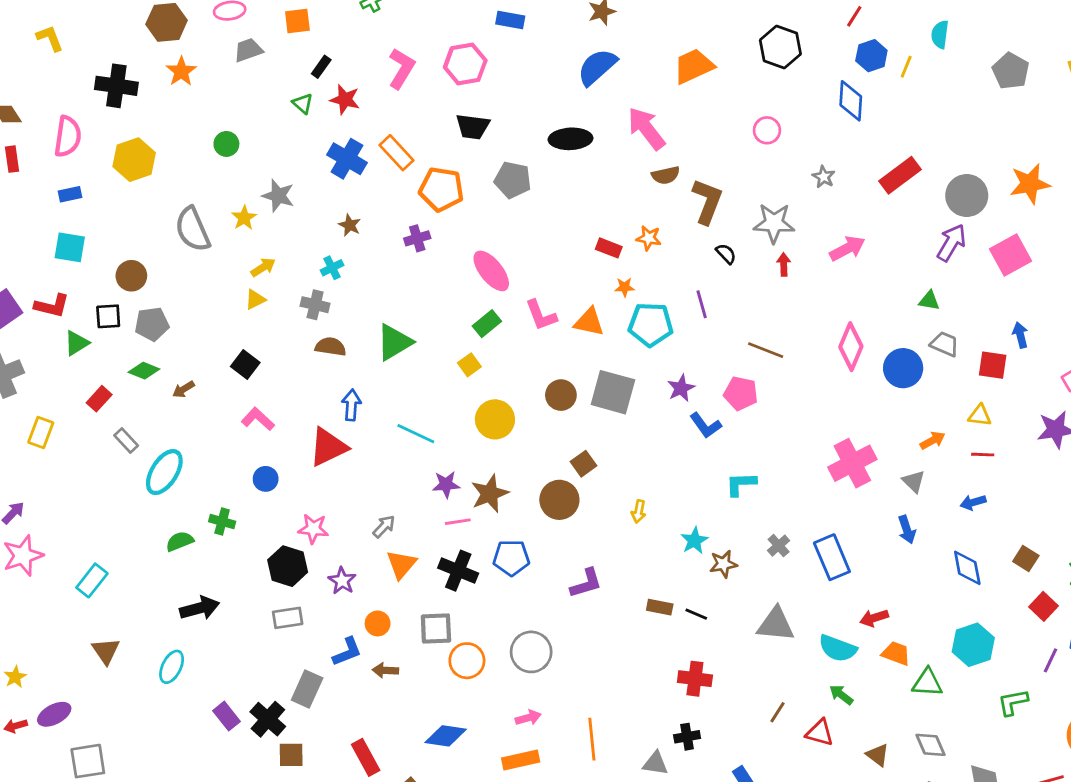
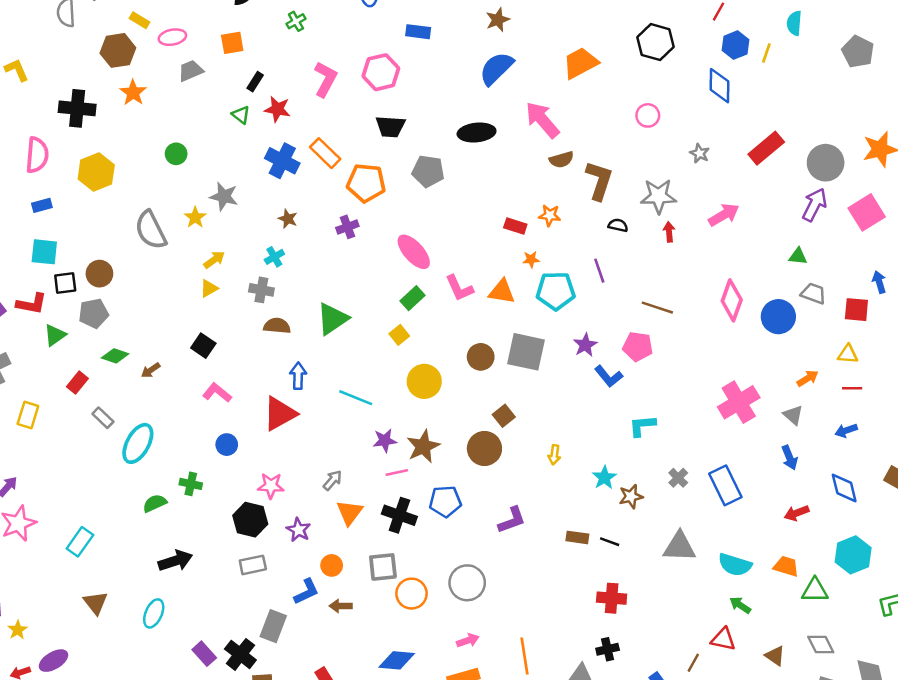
black semicircle: (726, 254) -> (618, 225), turned -30
black square: (108, 316) -> (65, 283), moved
gray pentagon: (152, 324) -> (94, 313), moved
red arrow: (874, 618) -> (797, 513), moved
brown line: (777, 712) -> (693, 663), moved

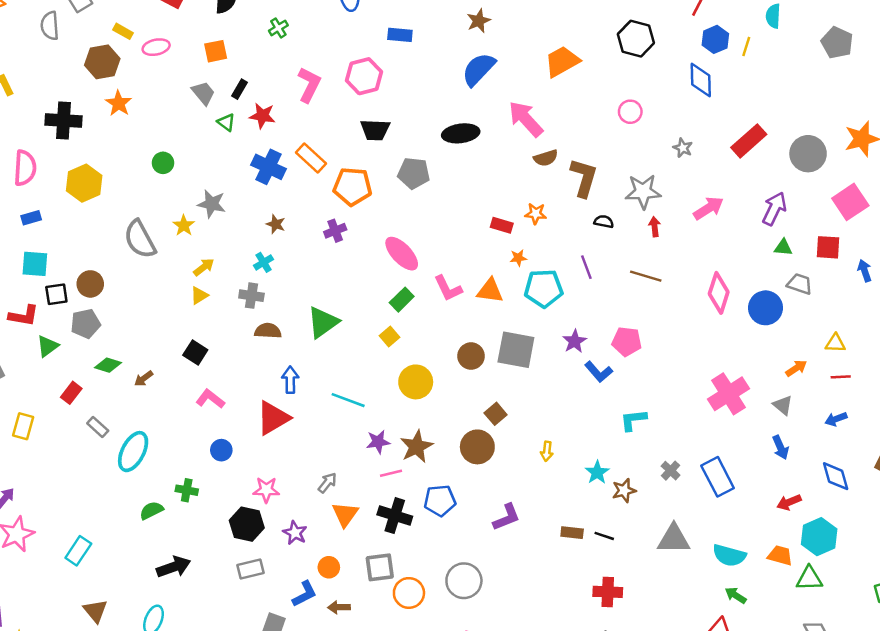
gray trapezoid: (191, 71) -> (203, 93), moved, turned 75
purple arrow: (814, 205) -> (774, 209), moved
brown line: (657, 308) -> (646, 276), moved
red square: (856, 310) -> (828, 247), moved
cyan hexagon: (853, 555) -> (819, 537), moved

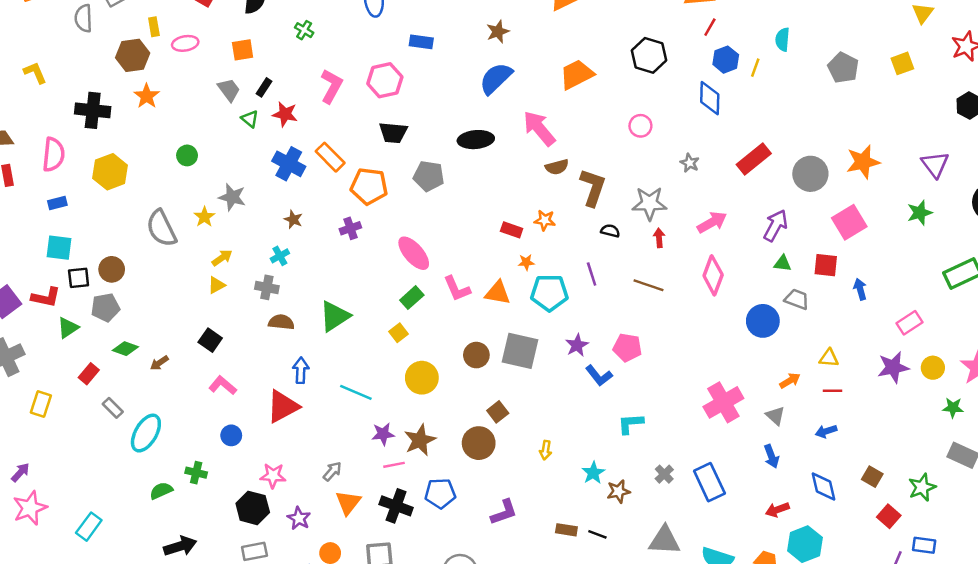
green cross: (278, 28) -> (304, 30), turned -30
yellow rectangle: (123, 31) -> (154, 27), turned 48
pink diamond: (719, 293) -> (713, 275), moved

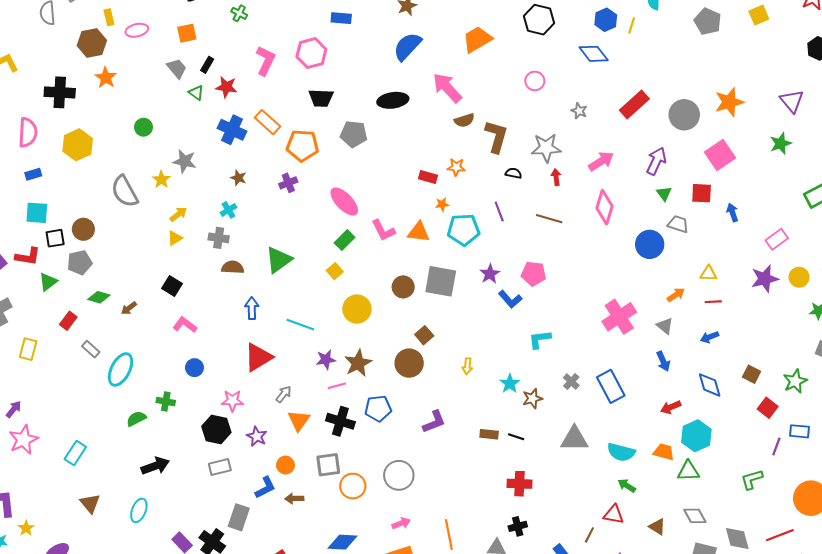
blue diamond: (710, 98) -> (594, 54), turned -36
green triangle: (783, 263) -> (664, 194), turned 49
red triangle: (283, 406) -> (258, 357), moved

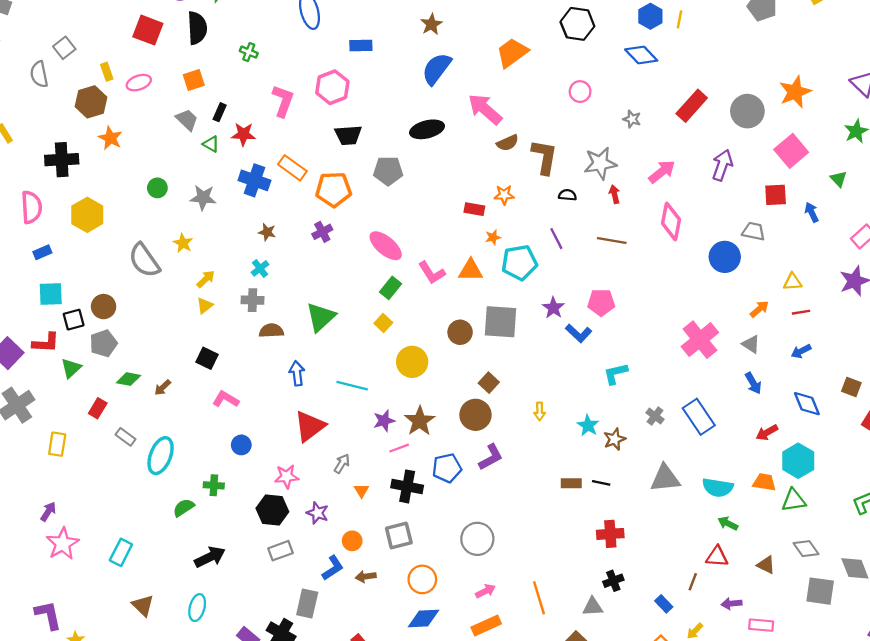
gray star: (185, 161) -> (203, 198), moved
green triangle: (664, 194) -> (839, 179), moved
orange triangle: (299, 420) -> (361, 491), size x0.6
purple L-shape: (434, 422) -> (491, 457), moved
orange circle: (353, 486) -> (422, 579), moved

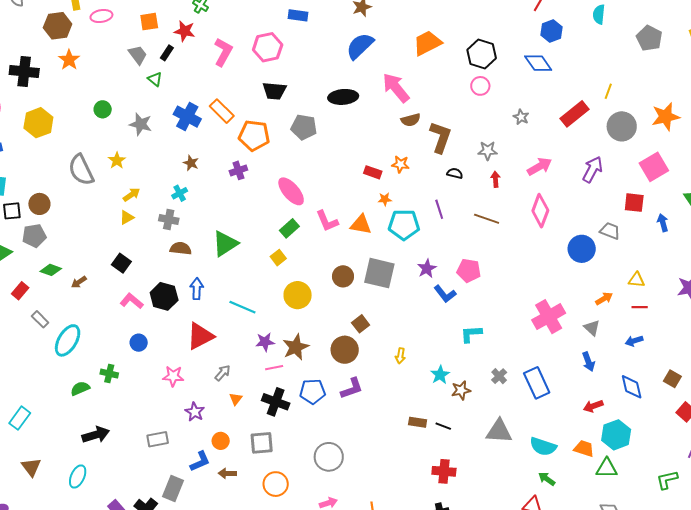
yellow line: (679, 19) -> (608, 91), moved
black hexagon: (577, 24) -> (482, 54), moved
red star: (243, 134) -> (185, 31), moved
gray star: (600, 163) -> (488, 151), size x0.7
black hexagon: (272, 510) -> (164, 296), moved

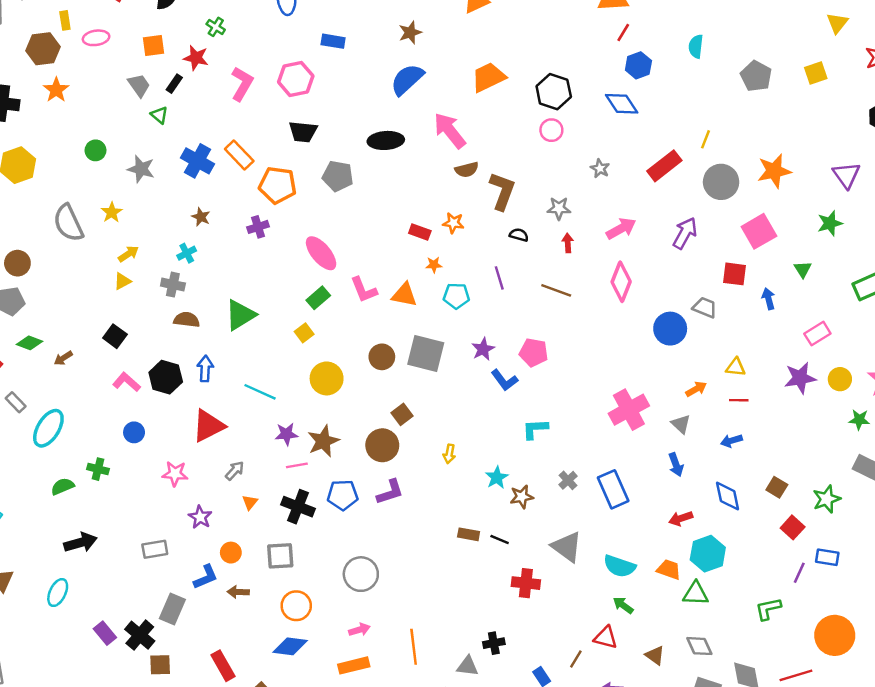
cyan pentagon: (404, 225) -> (456, 296), size x0.7
gray triangle: (499, 431) -> (567, 547), turned 32
red cross: (444, 471) -> (526, 583), moved

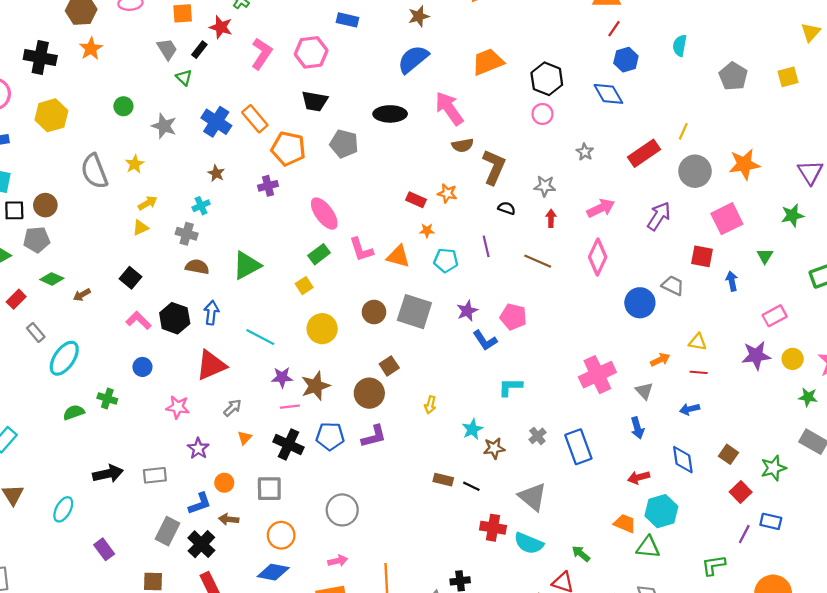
black arrow: (80, 543) -> (108, 474), moved
cyan semicircle: (619, 566) -> (529, 543), moved
black cross: (140, 635) -> (201, 544), moved

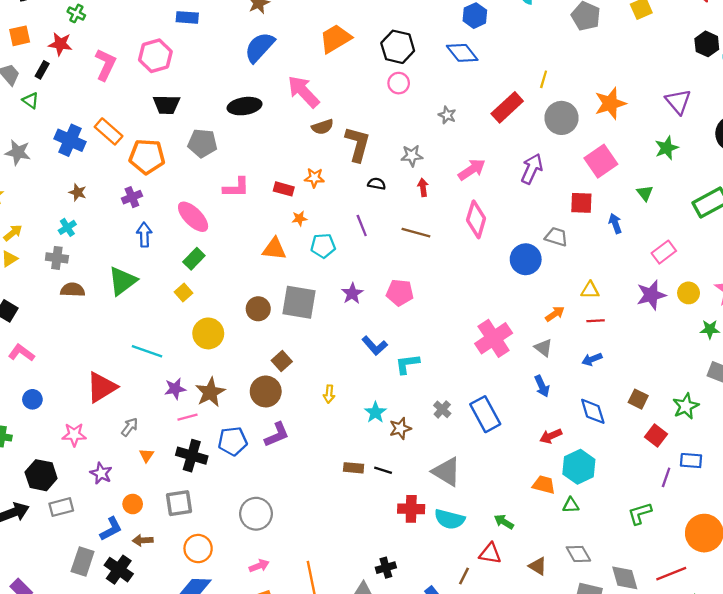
pink L-shape: (361, 250) -> (236, 188), moved, turned -64
blue arrow: (211, 313) -> (144, 235), moved
black hexagon: (175, 318) -> (41, 475), moved
blue L-shape: (485, 340) -> (375, 346), moved
green triangle: (648, 547) -> (571, 505), size x0.7

